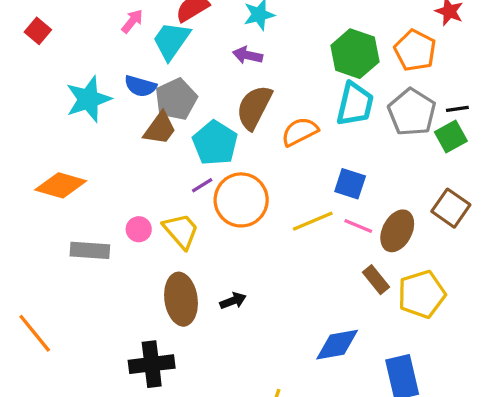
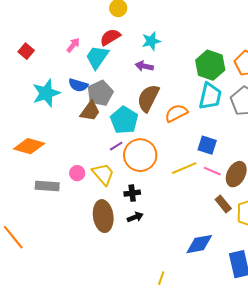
red square: (38, 31) -> (26, 51), moved
black cross: (152, 364) -> (132, 193), moved, size x0.6

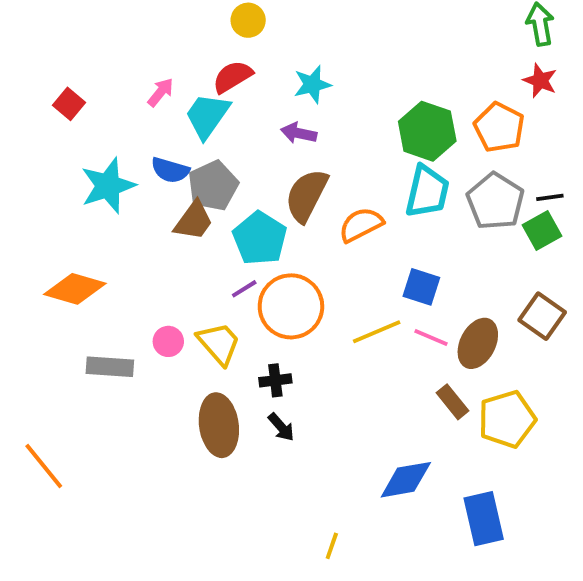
black arrow: (135, 217) -> (281, 427), turned 70

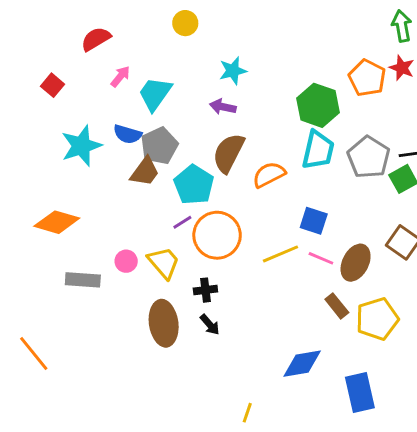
red semicircle: (233, 77) -> (96, 39), moved
orange pentagon: (499, 127) -> (367, 78), moved

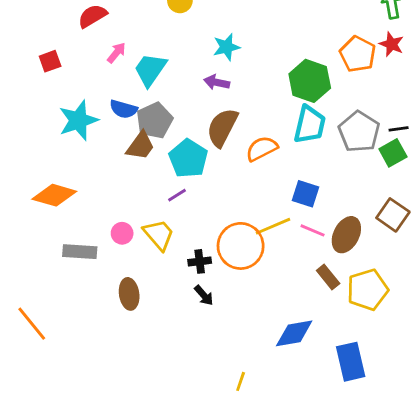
red square: (53, 85) -> (50, 61), turned 30
orange circle: (217, 235) -> (241, 246), moved
brown ellipse: (164, 323) -> (129, 294), moved, size x0.7

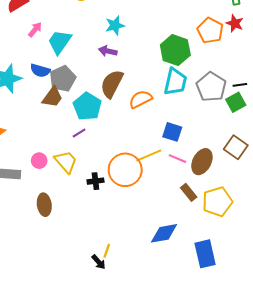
black arrow: (204, 295) -> (99, 262), moved
yellow line: (241, 381) -> (107, 251), moved

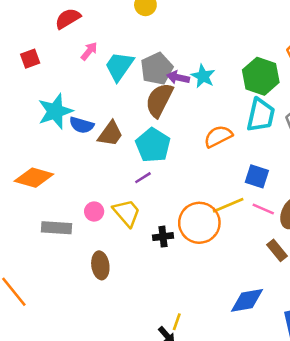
cyan star: (115, 25) -> (203, 76), moved, turned -30
blue semicircle: (40, 70) -> (82, 125), moved
gray pentagon: (63, 79) -> (157, 69), moved
brown semicircle: (112, 84) -> (159, 100), moved

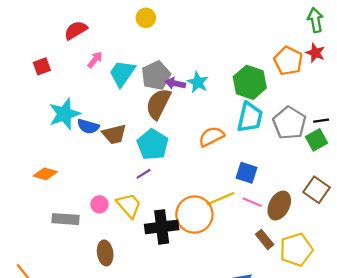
brown trapezoid: (110, 134) -> (114, 134), turned 40
orange diamond: (34, 178) -> (45, 174), size x0.7
black cross: (163, 237) -> (162, 227), size x1.8

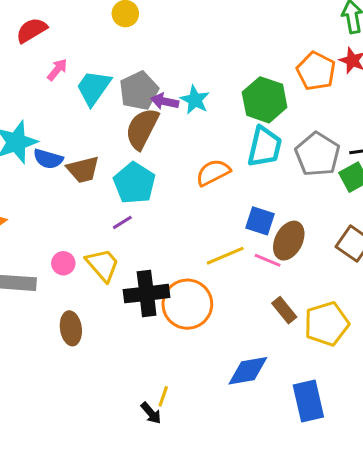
brown ellipse: (279, 205) -> (289, 241), moved
orange circle: (194, 215) -> (187, 304), moved

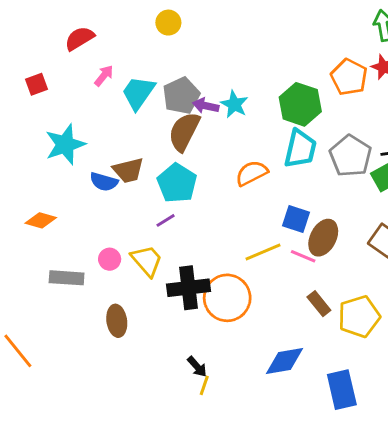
blue semicircle: (48, 159) -> (104, 182), moved
black arrow: (151, 413) -> (197, 367), moved

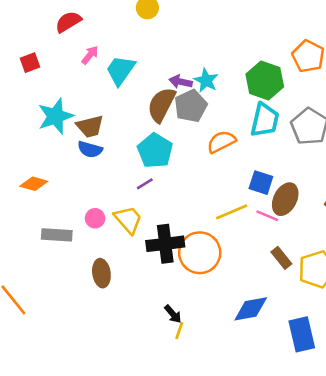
gray pentagon: (181, 96) -> (191, 106), moved
brown trapezoid: (128, 170) -> (90, 126), moved

